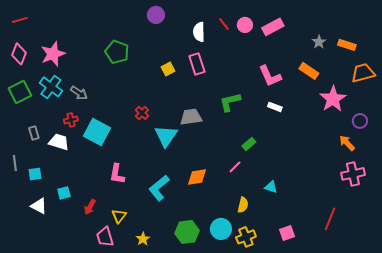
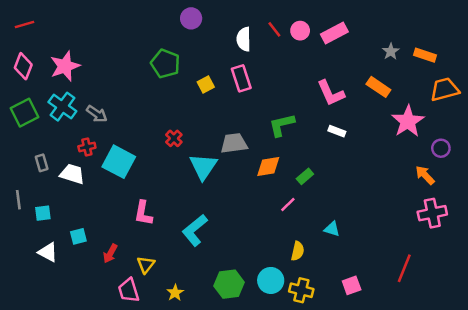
green pentagon: (117, 52) -> (165, 64), moved
orange diamond: (197, 177) -> (268, 167), moved
yellow cross: (246, 237) -> (301, 290), turned 36

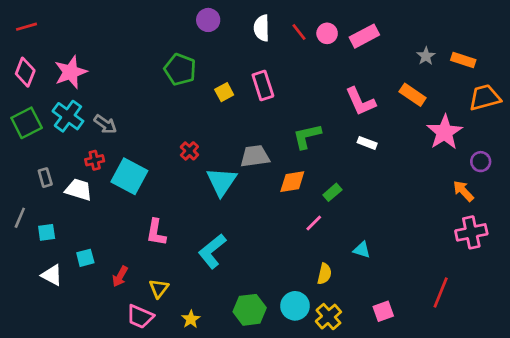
white semicircle: (244, 39) -> (262, 28), moved
gray line: (18, 200) -> (20, 218), turned 30
pink trapezoid: (129, 290) -> (140, 317), turned -50
yellow cross: (301, 290) -> (328, 317), turned 35

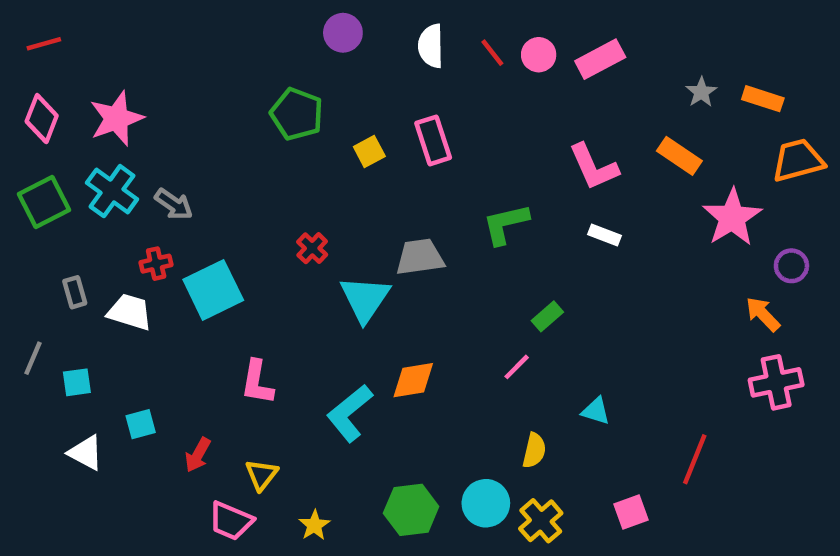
cyan square: (129, 176) -> (213, 290), turned 36
orange diamond: (292, 182) -> (413, 380), moved
red line: (441, 292) -> (695, 459), moved

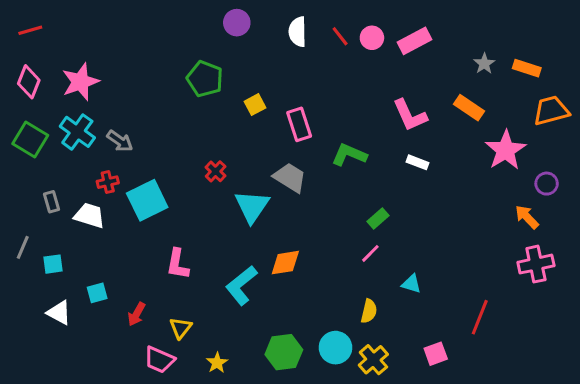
pink rectangle: (433, 140) -> (299, 124), moved
green square: (44, 202) -> (30, 140), turned -32
green L-shape: (506, 224) -> (349, 155), turned 36
gray trapezoid: (420, 257) -> (290, 177), turned 40
pink line: (517, 367) -> (370, 253), moved

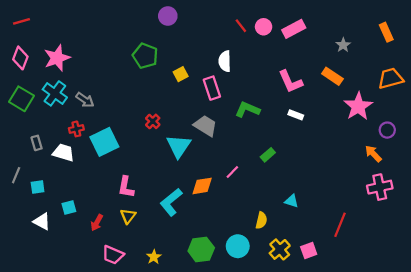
white semicircle: (298, 32) -> (225, 61), moved
orange rectangle: (527, 68) -> (386, 32), moved, turned 48
pink line: (370, 253) -> (232, 172), moved
yellow triangle: (181, 328) -> (128, 216), moved
yellow cross: (373, 360) -> (280, 249), moved

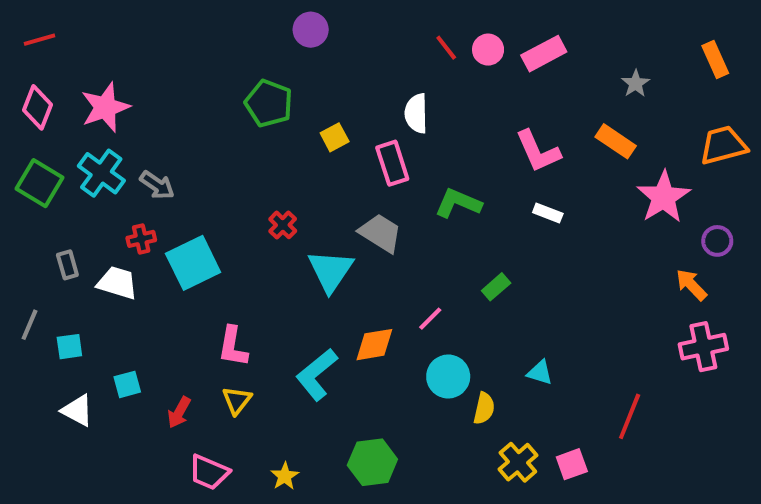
cyan circle: (238, 246) -> (448, 376), moved

